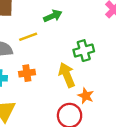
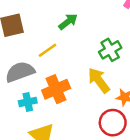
orange cross: (27, 73) -> (56, 89), size x1.5

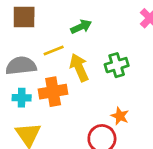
yellow arrow: (99, 80) -> (79, 68), moved

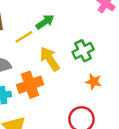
yellow line: (54, 51) -> (24, 37), moved
orange star: (120, 116) -> (94, 82), moved

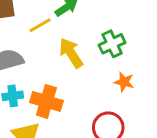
orange cross: (30, 85) -> (46, 101), moved, turned 35

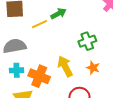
yellow arrow: (71, 53) -> (65, 66), moved

